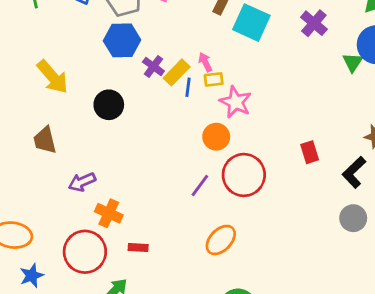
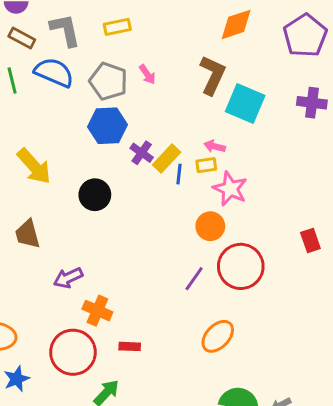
purple cross: (314, 23) -> (312, 103), turned -32
pink arrow: (205, 62) -> (215, 146), moved, turned -48

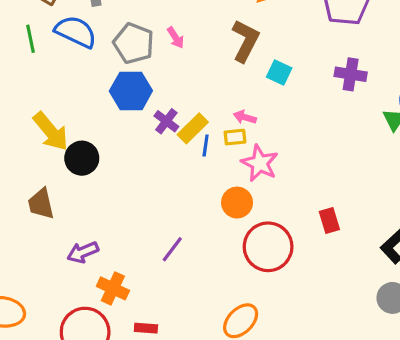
cyan square: (245, 104) -> (279, 73), size x0.6
black circle: (95, 195) -> (82, 158), moved
red rectangle: (310, 241) -> (329, 220), moved
purple line: (194, 279) -> (172, 249), moved

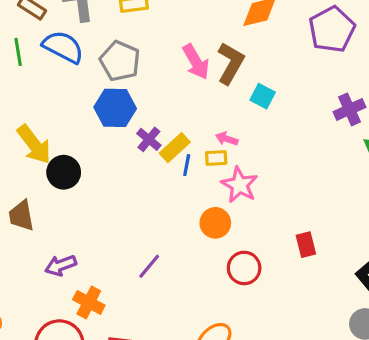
pink arrow: (176, 38) -> (196, 62), moved, size x1.6
purple cross: (351, 74) -> (350, 109), moved, turned -36
red circle: (268, 247) -> (244, 268), size x0.7

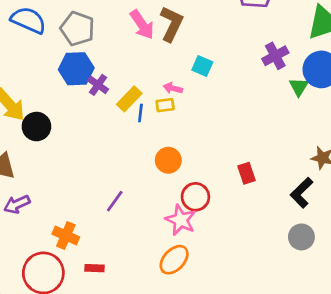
cyan square: (263, 96) -> (202, 66), moved
purple cross: (149, 139) -> (98, 85), moved
pink star: (239, 185) -> (181, 220), moved
purple arrow: (61, 265) -> (17, 204), moved

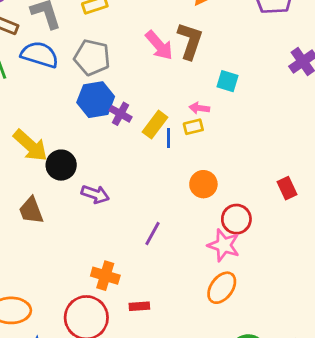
purple arrow: (17, 204) -> (95, 194), moved, turned -130

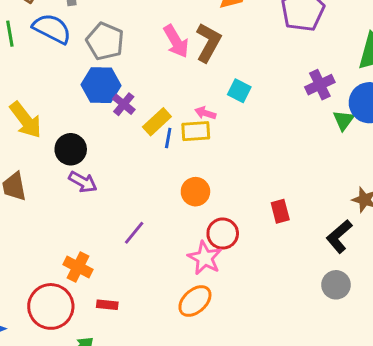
yellow rectangle: (193, 127) -> (196, 131), size x1.4
black circle: (61, 165) -> (71, 149), moved

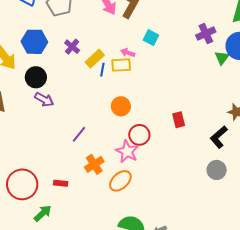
blue hexagon: (101, 85) -> (34, 42), moved
orange cross: (78, 267) -> (94, 164), moved, turned 30

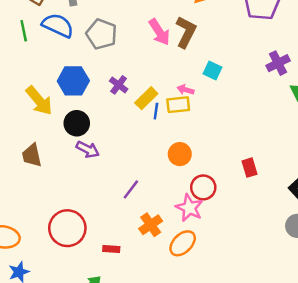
red circle: (22, 184) -> (67, 228), moved

